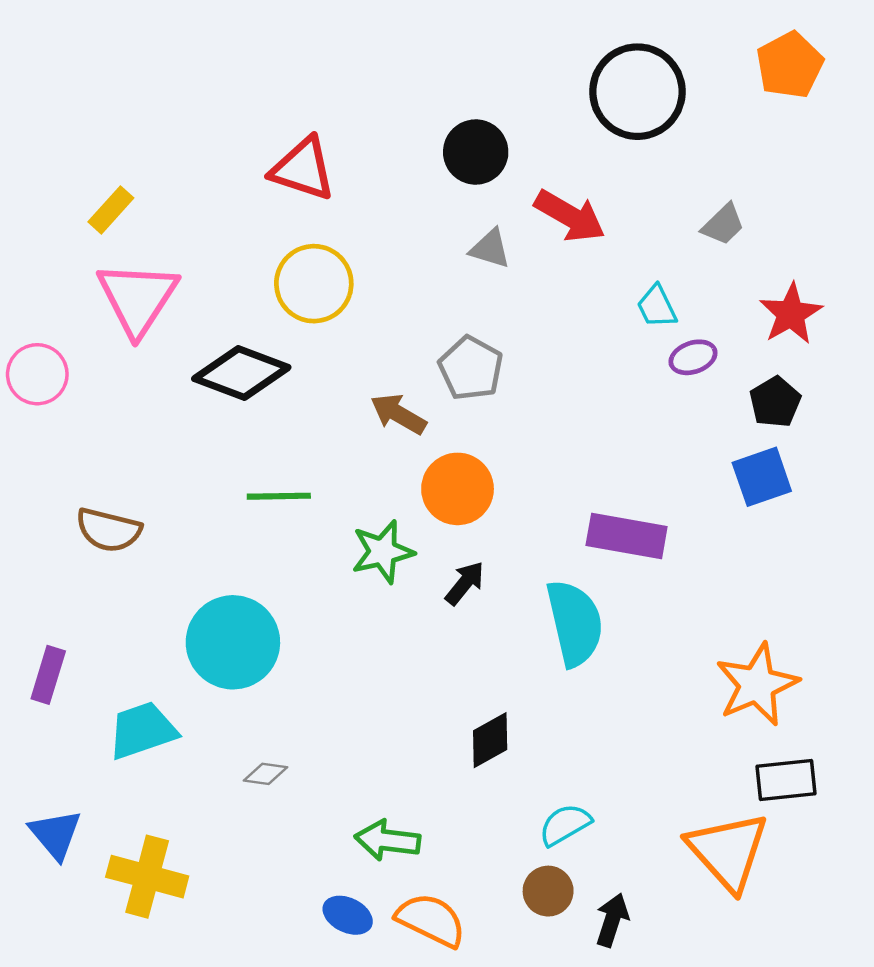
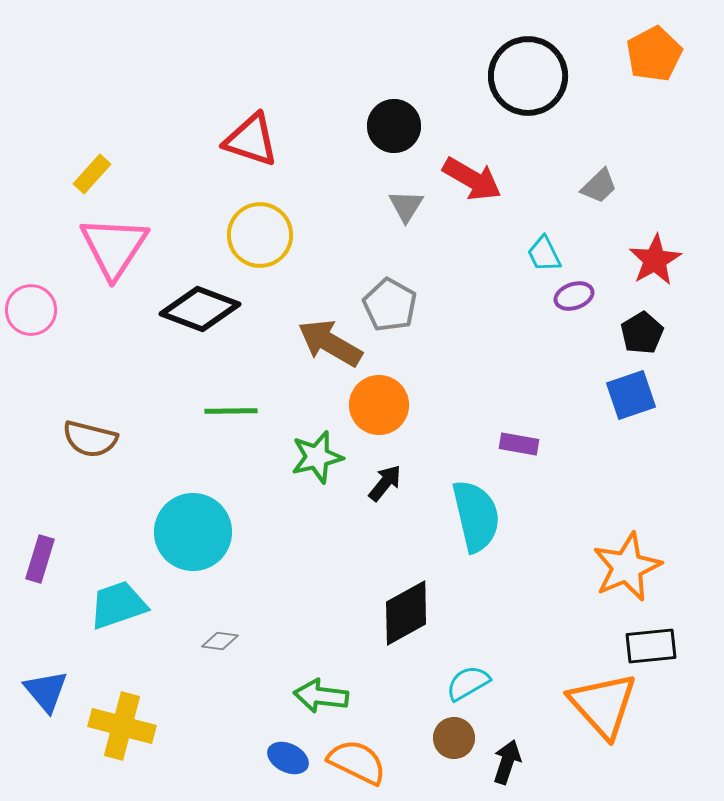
gray triangle: (490, 249) -> (406, 206), turned 45
brown arrow: (398, 414) -> (330, 343), size x1.4
purple rectangle: (627, 536) -> (519, 444), size x0.6
black diamond: (490, 740) -> (406, 613), size x1.4

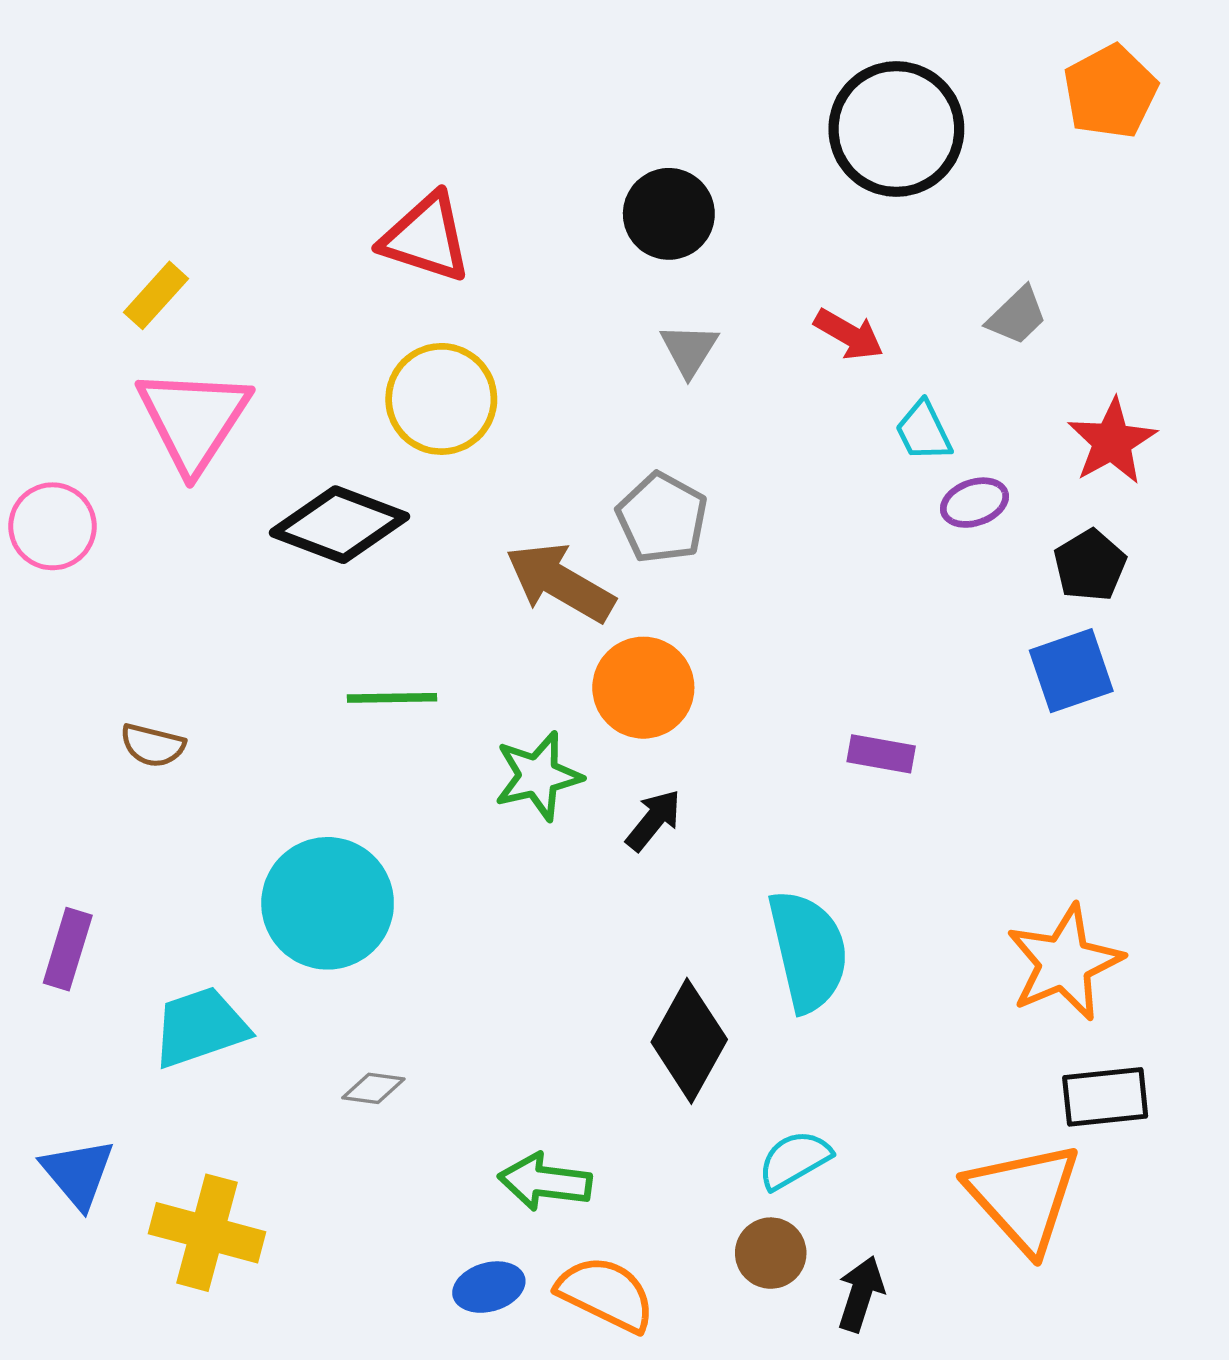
red arrow: (472, 179) -> (849, 334), moved, size x0.7
brown semicircle: (90, 439) -> (153, 745), size x0.7
cyan semicircle: (476, 516) -> (808, 951), moved
black diamond: (406, 613) -> (689, 1041), turned -32
blue ellipse: (288, 758) -> (489, 1287), turned -42

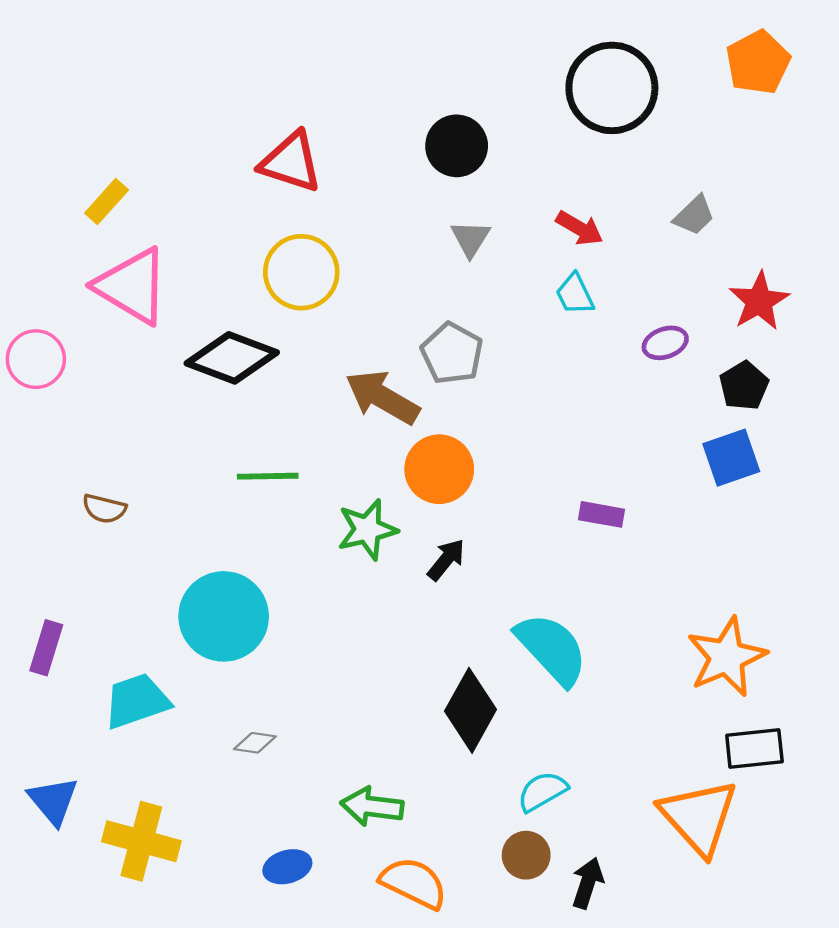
pink triangle: (193, 419) -> (132, 286), turned -32
cyan trapezoid: (924, 431) -> (575, 294), moved
cyan semicircle: (808, 951) -> (552, 649), turned -30
blue ellipse: (489, 1287) -> (287, 867), moved

